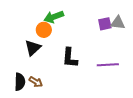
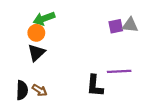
green arrow: (54, 17) -> (44, 18), moved
orange circle: (44, 30) -> (36, 33), moved
black L-shape: (70, 58) -> (95, 86), moved

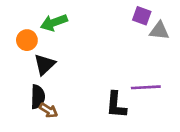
purple square: (116, 26) -> (142, 16), moved, turned 32
orange circle: (36, 33) -> (27, 40), moved
black semicircle: (22, 90) -> (38, 97), moved

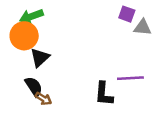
green arrow: (54, 23) -> (31, 16), moved
orange circle: (27, 40) -> (24, 36), size x1.5
black semicircle: (38, 97) -> (34, 87), turned -35

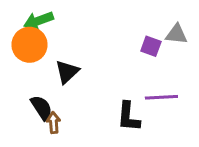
purple square: (127, 14) -> (151, 46), moved
black triangle: (40, 58) -> (67, 72), moved
brown arrow: (43, 99) -> (53, 123), turned -126

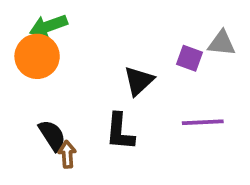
black triangle: (67, 72) -> (139, 81), moved
black L-shape: (128, 117) -> (120, 132), moved

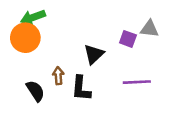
brown arrow: (67, 154) -> (58, 76), moved

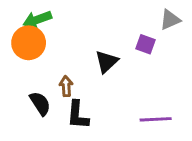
gray triangle: (149, 29) -> (170, 20), moved, turned -30
purple line: (137, 82) -> (156, 119), moved
black L-shape: (81, 88) -> (78, 115), moved

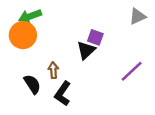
purple square: (146, 44) -> (95, 37), moved
black L-shape: (78, 115) -> (63, 94), turned 30
purple line: (156, 119) -> (132, 71), moved, turned -40

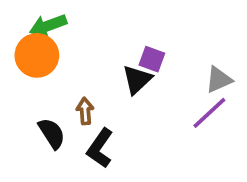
gray triangle: (137, 16) -> (219, 80), moved

